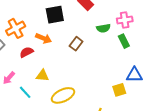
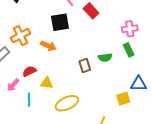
green semicircle: (103, 28) -> (105, 57), moved
brown rectangle: (76, 44) -> (85, 65), moved, turned -56
red semicircle: (26, 52) -> (29, 71), moved
cyan line: (25, 92) -> (29, 100), turned 40

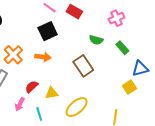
green rectangle: (129, 50) -> (122, 48), moved
green semicircle: (105, 57) -> (96, 40), moved, turned 40
brown rectangle: (85, 65) -> (83, 66), size x1.5

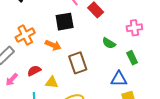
brown rectangle: (83, 66) -> (78, 63), moved
blue triangle: (140, 69) -> (119, 79), moved
pink arrow: (20, 104) -> (12, 80), moved

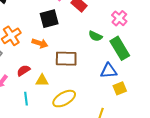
pink cross: (134, 28) -> (119, 18), turned -35
green rectangle: (132, 58) -> (120, 48), size x1.6
brown rectangle: (78, 63) -> (66, 59), turned -65

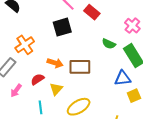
orange arrow: (40, 43) -> (55, 63), moved
yellow triangle: (42, 80) -> (56, 89), turned -48

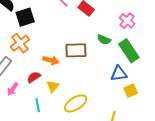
black square: (62, 27) -> (25, 17), moved
brown rectangle: (80, 67) -> (76, 50), moved

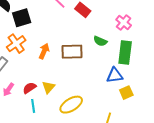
green rectangle: (129, 51) -> (125, 53), turned 40
orange arrow: (51, 60) -> (44, 51), moved, turned -84
red semicircle: (34, 77) -> (29, 88), moved

